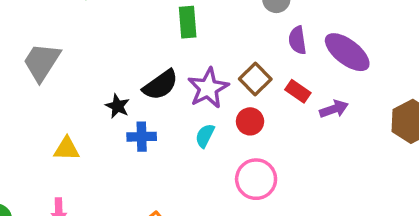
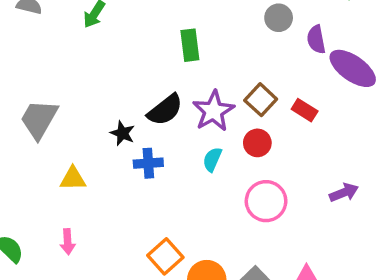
purple semicircle: (297, 40) -> (316, 39), moved
gray trapezoid: (42, 62) -> (39, 119), moved
purple arrow: (334, 109) -> (344, 193), moved

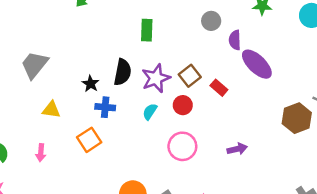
black semicircle: (165, 110) -> (123, 72), turned -50
orange square: (165, 256) -> (89, 140), moved

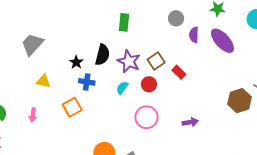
purple ellipse: (257, 64) -> (222, 41), moved
purple star: (156, 78) -> (129, 61), turned -30

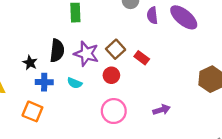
cyan semicircle: (122, 88) -> (75, 83), moved, turned -96
orange square: (72, 107) -> (32, 111), turned -30

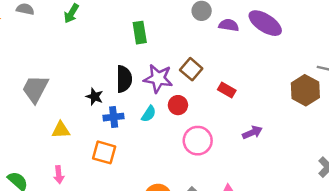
purple semicircle: (152, 15) -> (229, 25), turned 112
red rectangle: (142, 58) -> (227, 90), moved
red circle: (111, 75) -> (178, 105), moved
cyan semicircle: (75, 83) -> (149, 114), turned -72

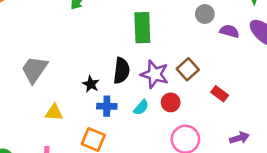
green rectangle: (140, 33) -> (142, 28), size x1.4

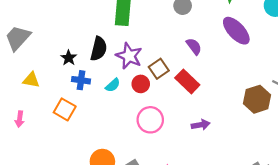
purple semicircle: (229, 31) -> (194, 46), moved, turned 30
brown square: (188, 69) -> (159, 69), moved
red rectangle: (220, 94) -> (187, 81), size x1.5

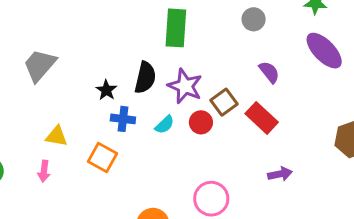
yellow triangle: (31, 80) -> (56, 136), moved
pink circle: (150, 120) -> (211, 199), moved

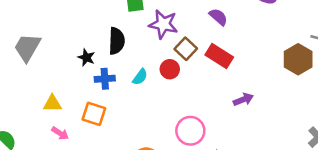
purple star: (185, 86) -> (163, 24), moved
pink arrow: (44, 171) -> (60, 133), moved, turned -54

